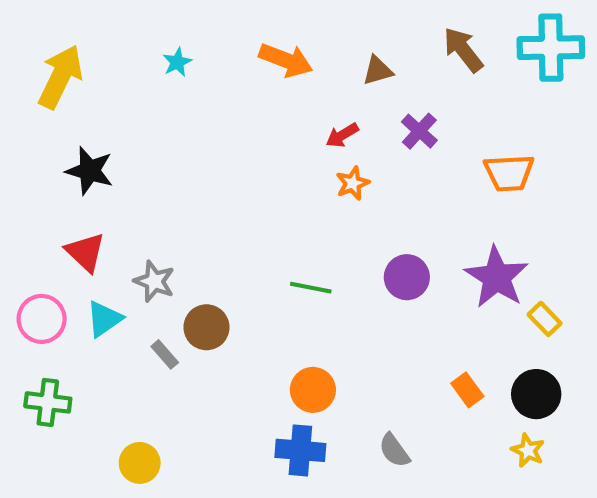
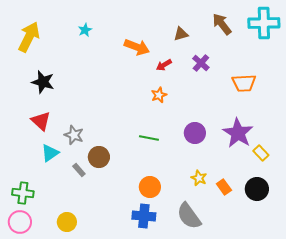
orange arrow: (286, 60) -> (137, 47), moved
orange star: (353, 183) -> (159, 95), moved
pink circle: (42, 319) -> (20, 222), moved
gray semicircle: (394, 450) -> (189, 216), size x1.6
yellow star: (528, 450) -> (199, 178), moved

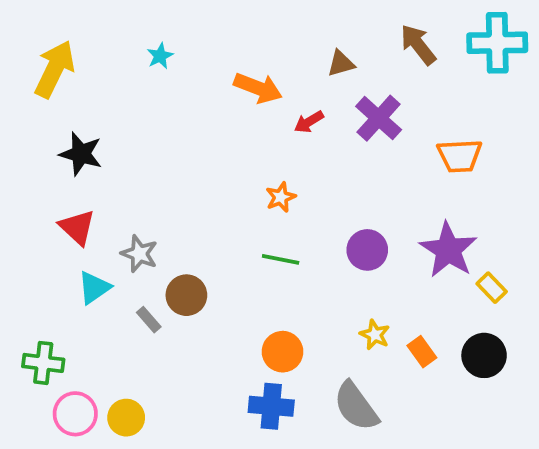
purple cross: (201, 63) -> (379, 118), size x1.4
orange star: (159, 95) -> (281, 197), moved
pink circle: (20, 222) -> (75, 414), moved

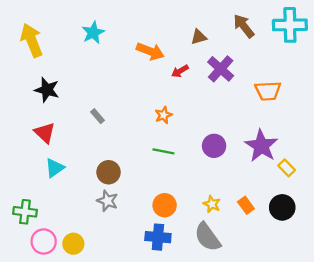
cyan star: (160, 56) -> (93, 33), size x1.5
yellow arrow: (55, 69) -> (32, 40), turned -48
gray star: (139, 254) -> (107, 201), moved
gray rectangle: (149, 320) -> (98, 116), moved
yellow star: (375, 335) -> (212, 204), moved

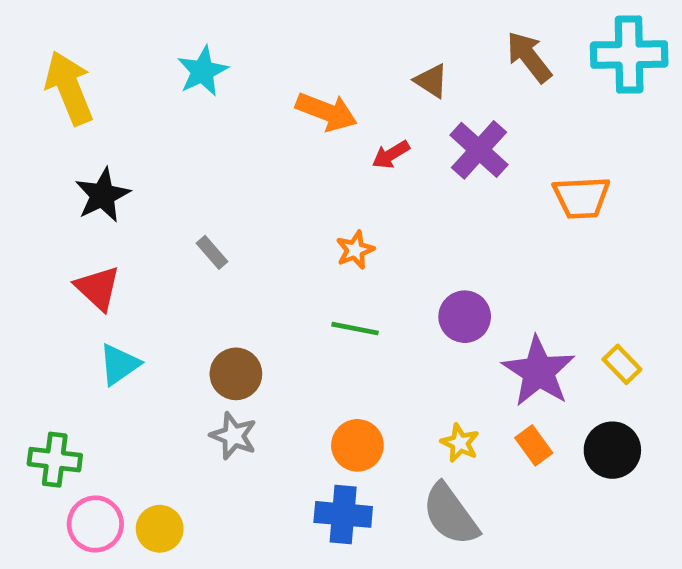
brown triangle: (199, 37) -> (431, 81), turned 49
black star: (47, 90) -> (102, 195), turned 30
purple star: (261, 146) -> (539, 371), moved

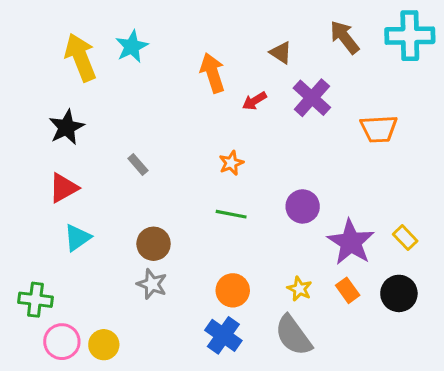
yellow arrow: (69, 88) -> (81, 57), moved
orange arrow: (326, 112) -> (213, 73), turned -129
red triangle: (98, 288) -> (63, 188), turned 48
blue cross: (343, 514) -> (223, 335), turned 30

